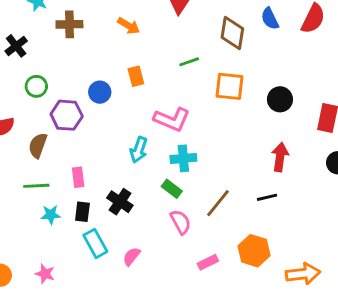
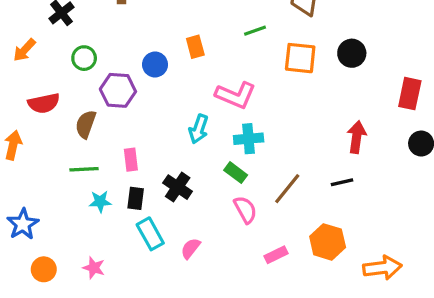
black circle: (280, 99) -> (352, 53), moved

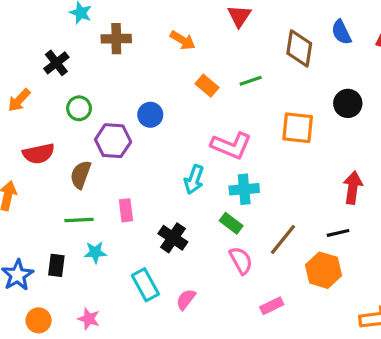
orange rectangle: (195, 47) -> (207, 86), moved, turned -35
orange square: (300, 58) -> (298, 128), moved
black rectangle: (136, 198) -> (56, 265), moved
orange hexagon: (328, 242) -> (324, 270), moved

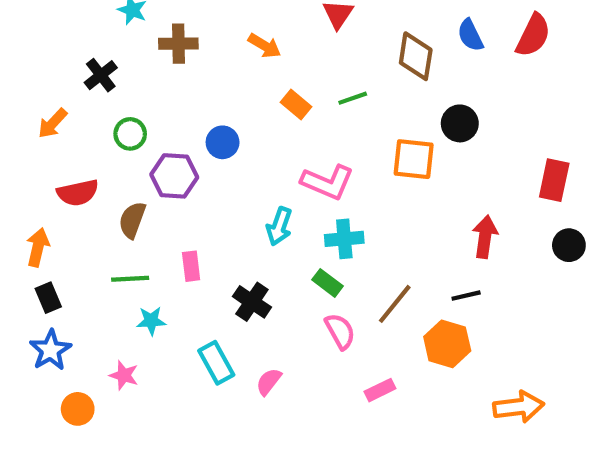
black circle: (348, 103) -> (460, 123), moved
black rectangle: (56, 265) -> (48, 298), moved, turned -30
pink star: (89, 319) -> (124, 375), moved

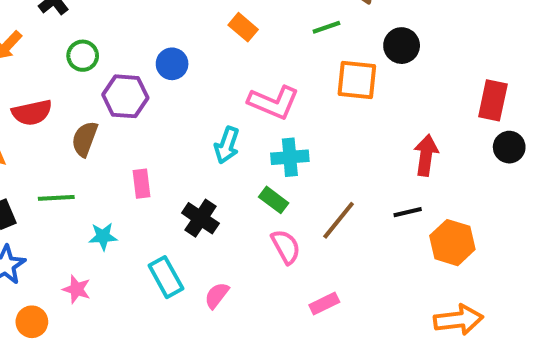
green line: (353, 98) -> (326, 27), moved
black circle: (569, 245) -> (509, 147), moved
green line: (130, 279) -> (56, 198), moved
orange hexagon: (447, 344) -> (452, 243), moved

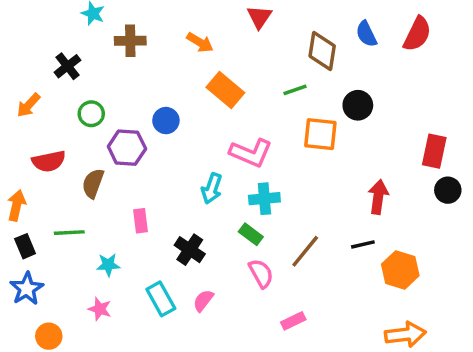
orange rectangle: (243, 27) -> (225, 90), size x1.5
pink star: (77, 289) -> (100, 309), moved
pink semicircle: (217, 295) -> (203, 301), moved

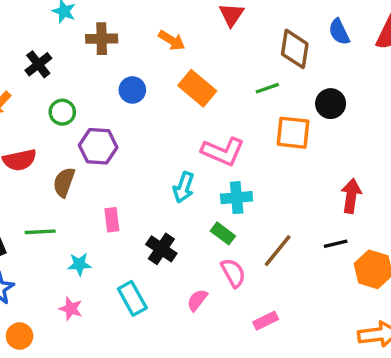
blue circle: (166, 121) -> (132, 90), moved
pink semicircle: (203, 301) -> (197, 300), moved

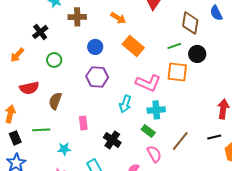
black circle: (331, 104) -> (197, 54), moved
orange square: (293, 133) -> (177, 72), moved
purple hexagon: (98, 146) -> (97, 77), moved

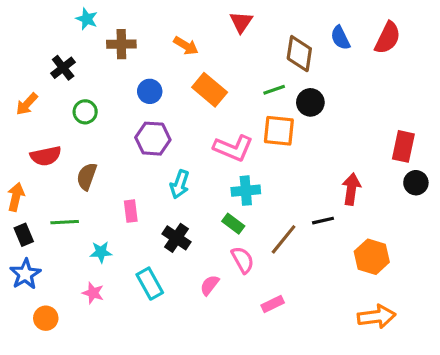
cyan arrow: (125, 104) -> (180, 184), moved
black line: (214, 137) -> (323, 221), moved

